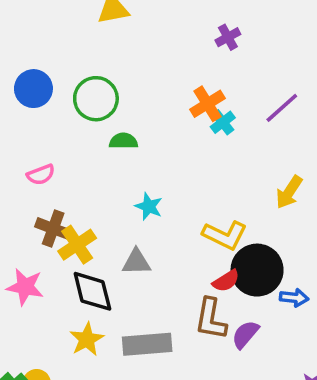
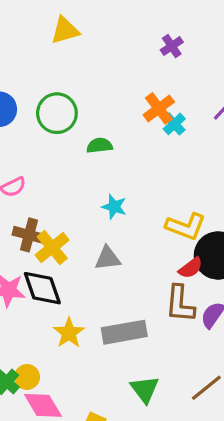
green semicircle: (123, 141) -> (100, 146), moved
black diamond: (92, 291) -> (42, 288), moved

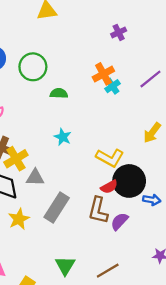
gray triangle: (108, 258) -> (35, 178), moved
gray rectangle: (124, 332) -> (57, 207), moved, turned -56

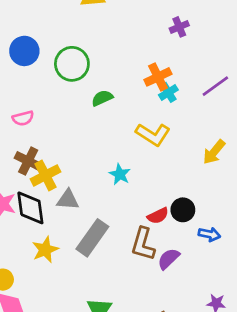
green semicircle: (59, 93) -> (102, 98), turned -30
cyan star: (63, 137) -> (120, 174), moved
yellow L-shape: (110, 158) -> (153, 134), moved
black circle: (129, 181) -> (183, 210), size x0.6

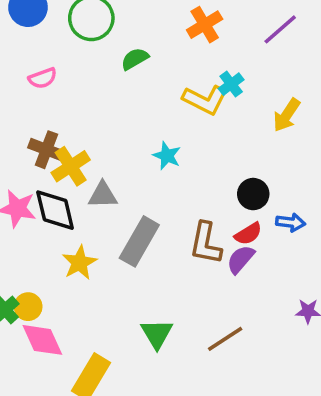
cyan cross: (168, 92) -> (231, 84), moved
pink semicircle: (23, 118) -> (43, 78), moved
red semicircle: (158, 216) -> (248, 234), moved

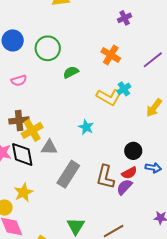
orange cross: (205, 25) -> (111, 55), turned -30
brown cross: (46, 150) -> (19, 120), turned -30
yellow star: (79, 263) -> (23, 192), moved

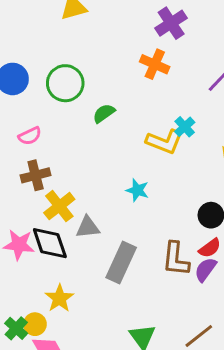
purple cross: (125, 18) -> (171, 23), size x1.5
orange cross: (111, 55) -> (155, 64), moved
brown cross: (19, 120) -> (36, 175), moved

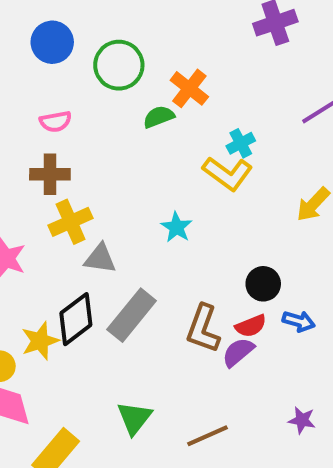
orange cross: (155, 64) -> (189, 88), moved
cyan cross: (185, 127) -> (241, 143), moved
black diamond: (50, 243) -> (76, 319), moved, turned 57

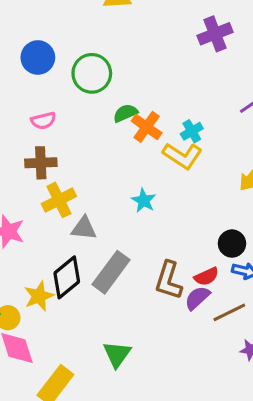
orange cross: (189, 88) -> (147, 127), moved
black circle: (263, 284) -> (232, 244), moved
brown line: (207, 436) -> (229, 312), moved

